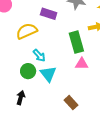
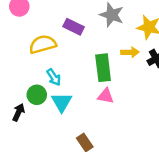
black arrow: (21, 98) -> (19, 112), moved

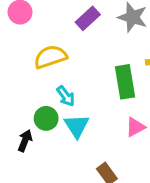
purple rectangle: (74, 27) -> (88, 18), moved, turned -66
pink triangle: (106, 96) -> (135, 127), moved, turned -36

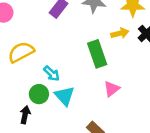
yellow semicircle: (50, 57) -> (21, 52), moved

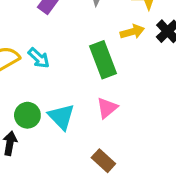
cyan arrow: (52, 74) -> (39, 58), moved
pink triangle: (112, 89) -> (107, 108), moved

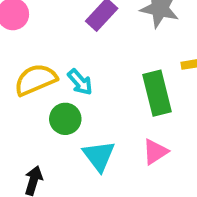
green circle: (27, 115) -> (65, 119), moved

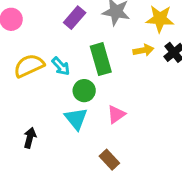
green rectangle: (157, 93) -> (101, 59), moved
green circle: (65, 119) -> (84, 91), moved

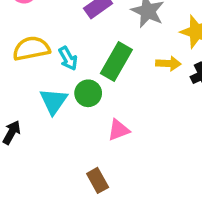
green rectangle: (101, 59) -> (116, 61), turned 32
cyan triangle: (76, 119) -> (54, 101), moved

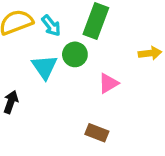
yellow arrow: (168, 63) -> (150, 53), moved
brown rectangle: (98, 180) -> (97, 133), turned -30

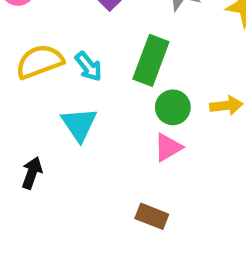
green circle: (75, 54) -> (173, 107), moved

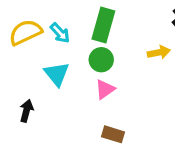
green circle: (173, 107) -> (101, 60), moved
pink triangle: (168, 147) -> (105, 89), moved

